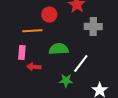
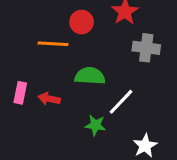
pink rectangle: (22, 53) -> (20, 93), moved

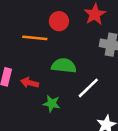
green star: (95, 125) -> (52, 104), moved

